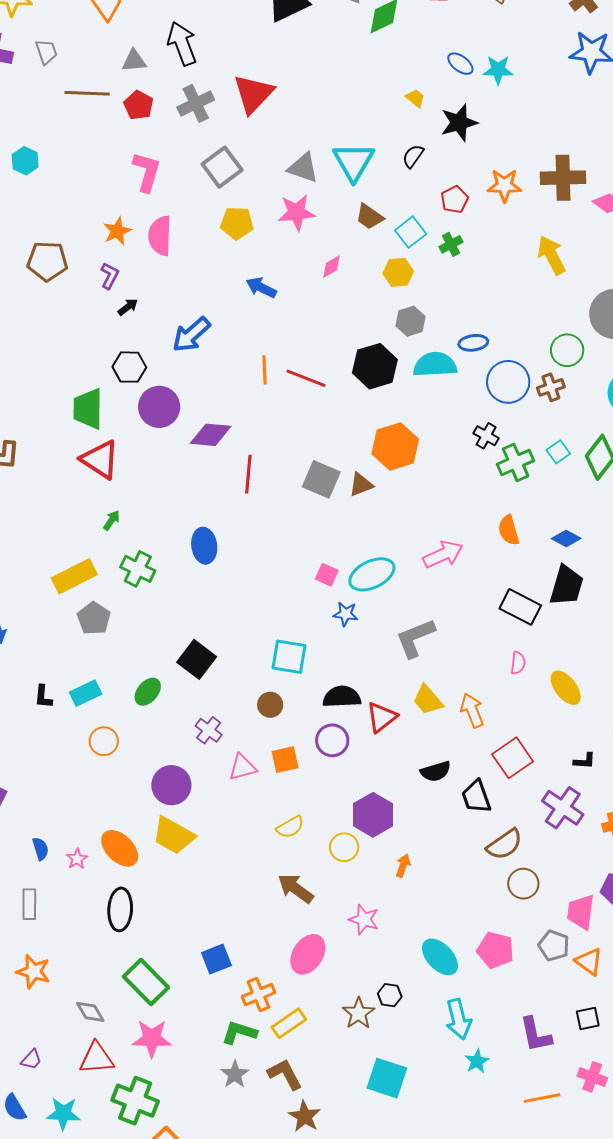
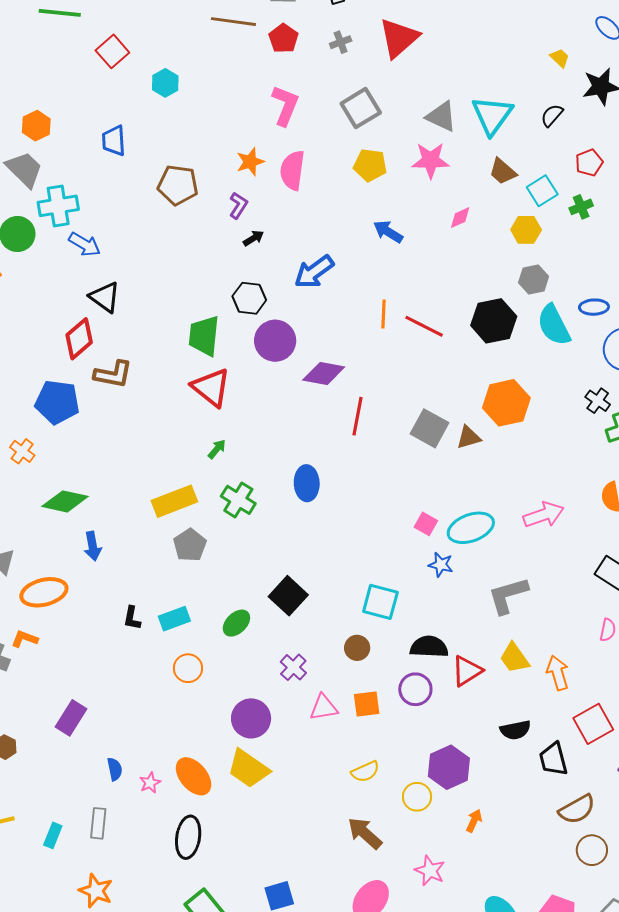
gray cross: (196, 103) -> (341, 42), size x0.6
cyan semicircle: (435, 365) -> (554, 325), turned -120

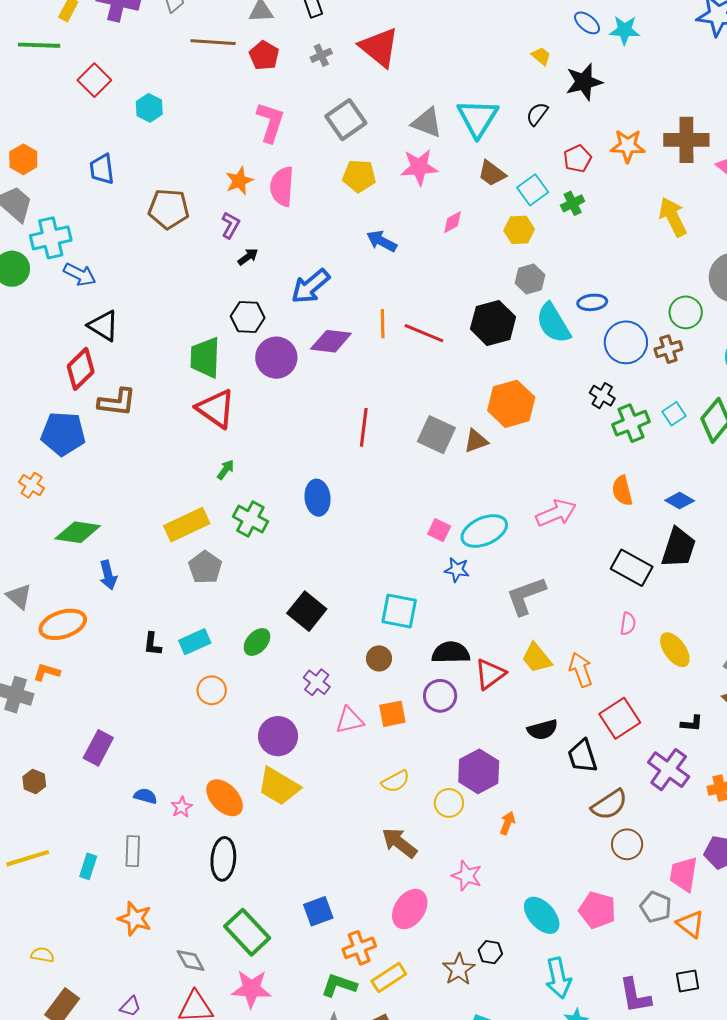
red triangle: (399, 38) -> (379, 47), turned -36
purple diamond: (324, 373) -> (331, 341), moved
blue semicircle: (115, 769) -> (145, 796), turned -60

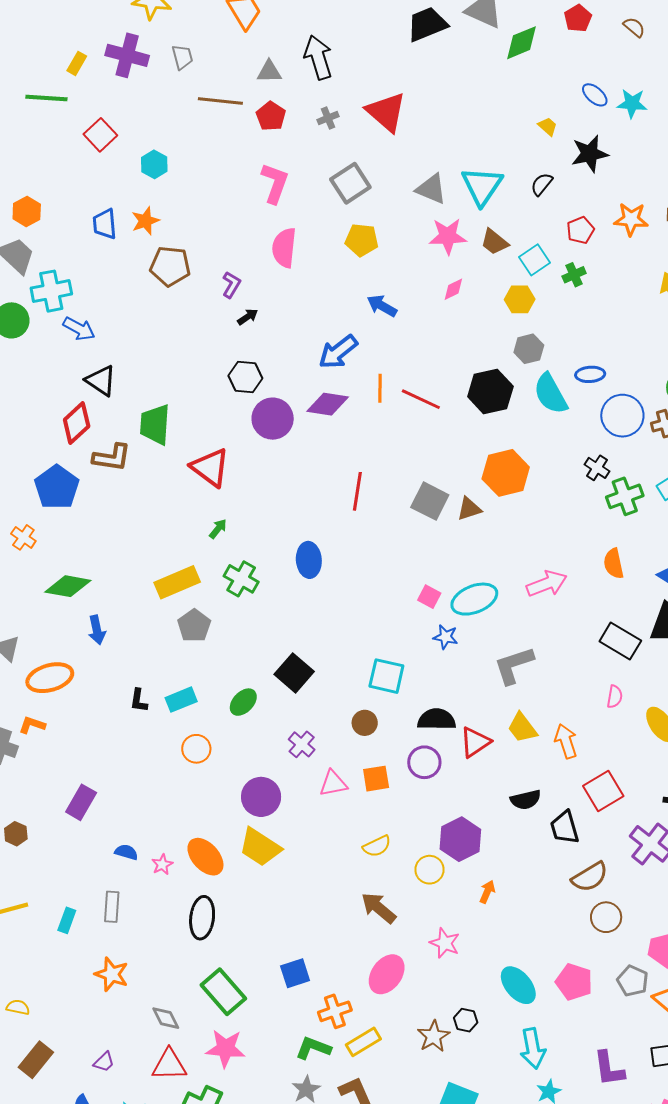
pink star: (419, 167) -> (448, 236), moved
orange star: (239, 181) -> (145, 221), moved
blue arrow: (311, 286) -> (338, 352), moved
green trapezoid: (205, 358) -> (155, 424), moved
blue pentagon: (63, 434) -> (57, 487), turned 30

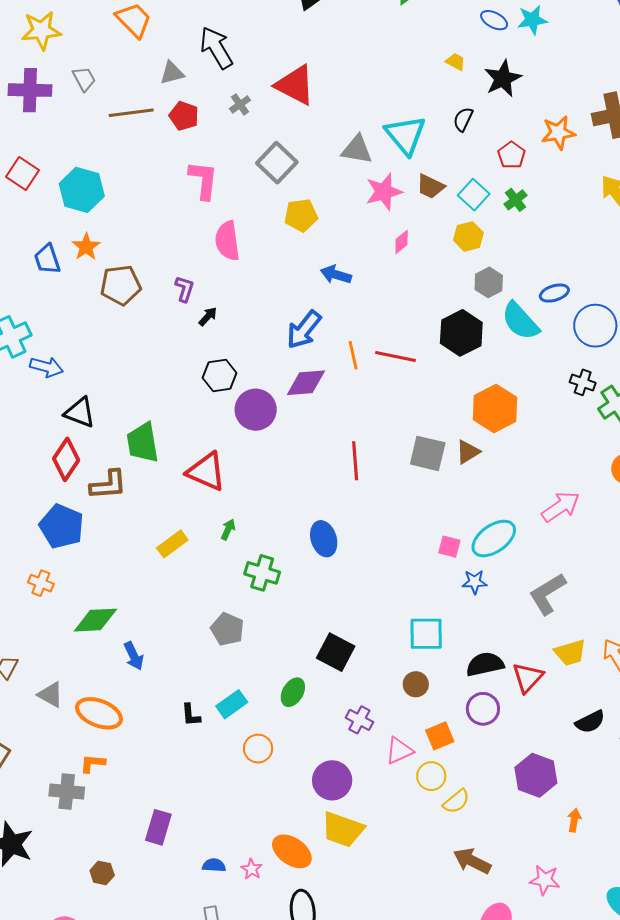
cyan hexagon: (154, 164) -> (82, 190), size x1.6
yellow rectangle: (177, 582) -> (172, 544), moved, size x0.7
orange ellipse: (50, 678) -> (99, 713), turned 51
yellow trapezoid: (522, 728) -> (570, 653), turned -56
yellow circle: (429, 870) -> (431, 776), moved

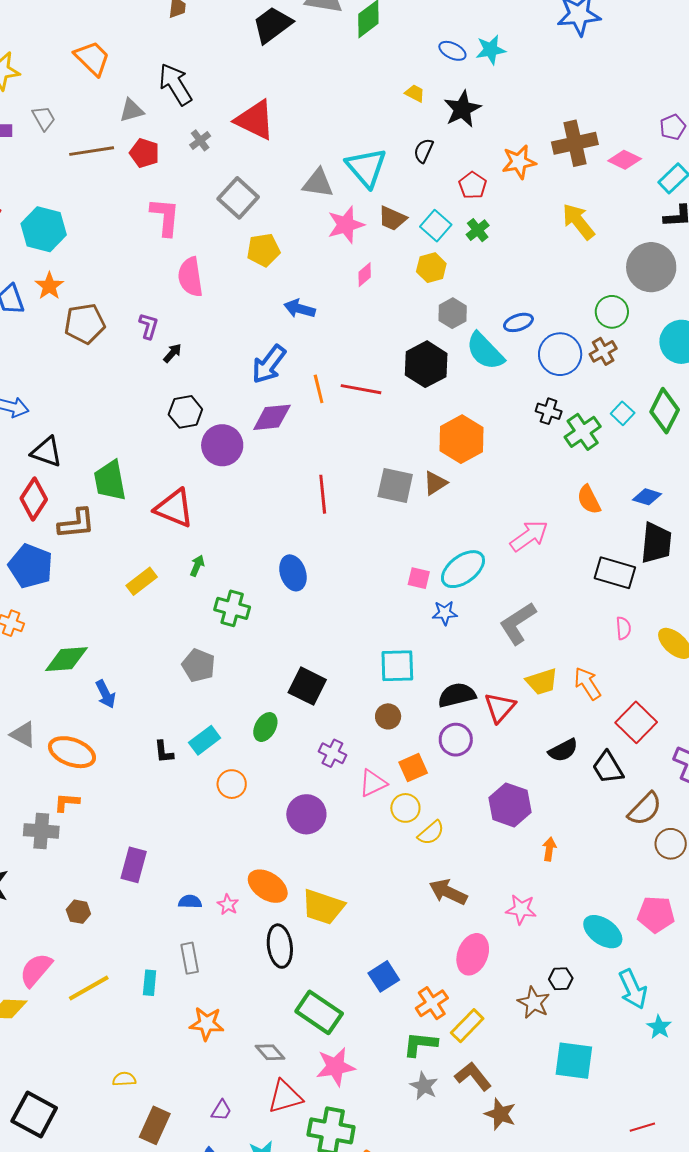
yellow trapezoid: (343, 829) -> (323, 907), moved

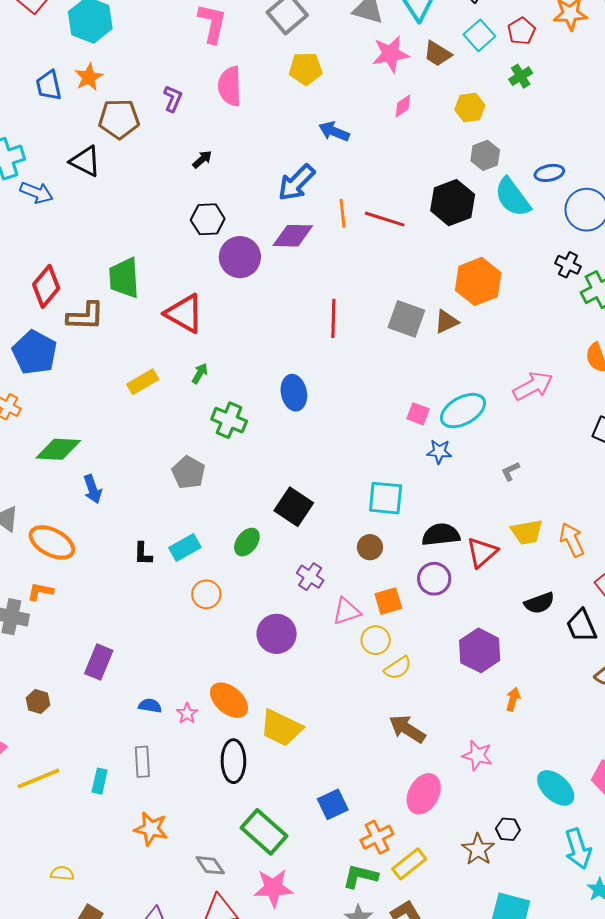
cyan square: (436, 226) -> (479, 35), moved
purple L-shape: (149, 326) -> (173, 99), moved
black triangle: (47, 452) -> (85, 161), moved
gray L-shape: (518, 623) -> (510, 471), size x0.5

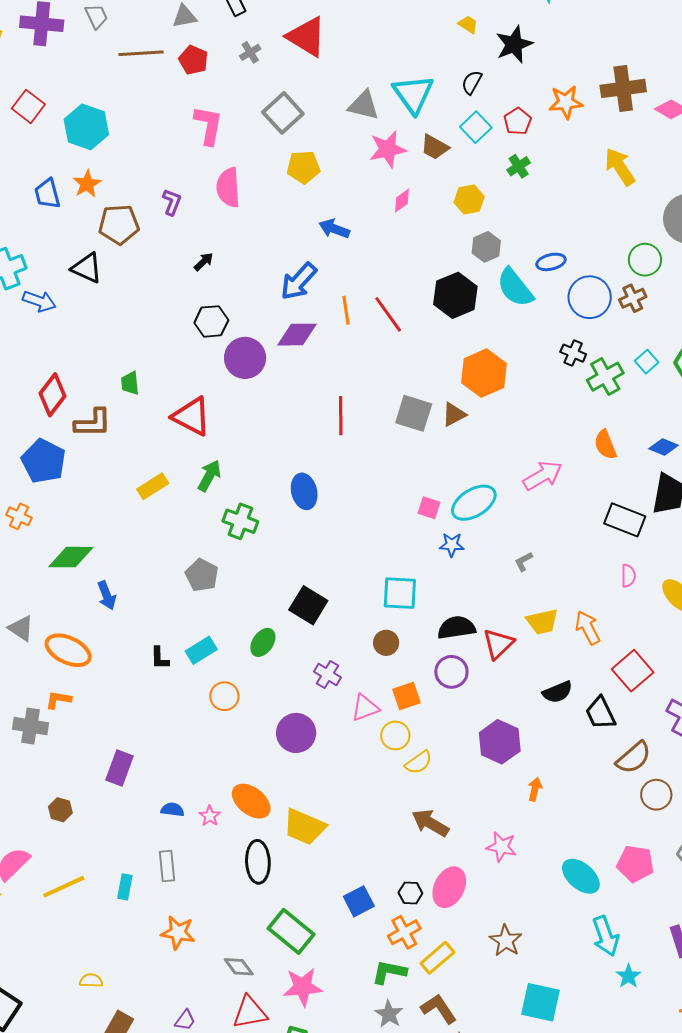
red line: (385, 219) -> (388, 314), turned 39
green trapezoid: (124, 278) -> (130, 383), size x0.6
green arrow: (200, 373) -> (209, 476), size x1.5
black hexagon: (508, 829) -> (410, 893), moved

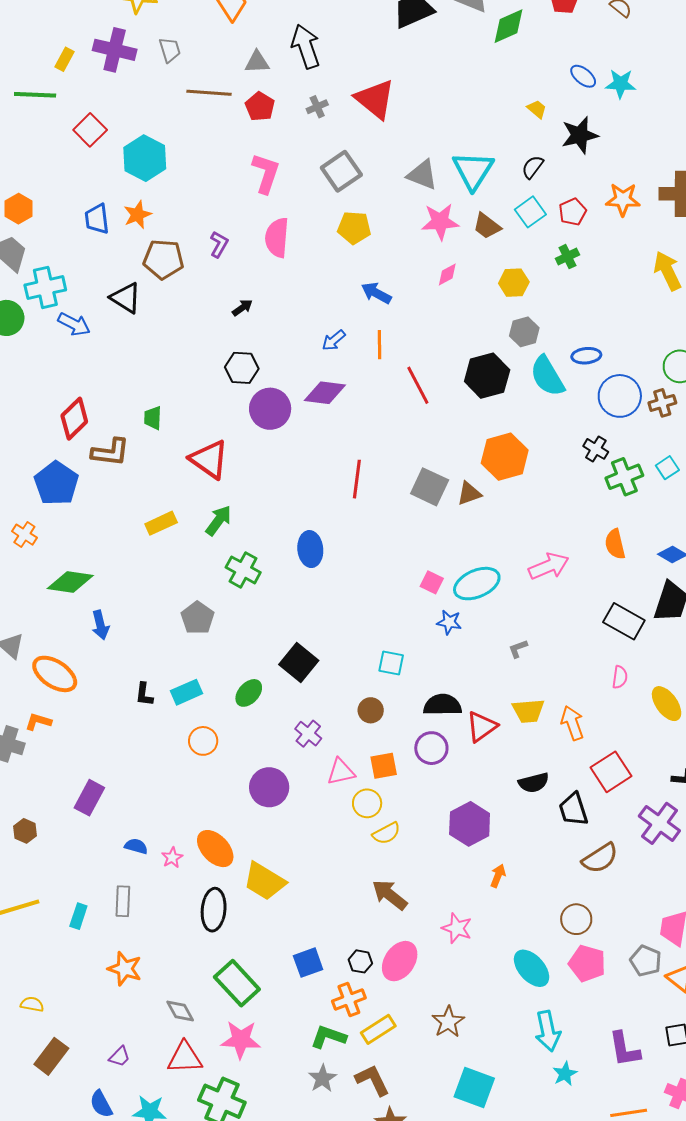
blue arrow: (299, 281) -> (334, 340), size x0.6
orange line: (346, 310) -> (379, 345), moved
cyan square: (400, 593) -> (391, 663), size x0.7
brown circle: (656, 795) -> (576, 919), moved

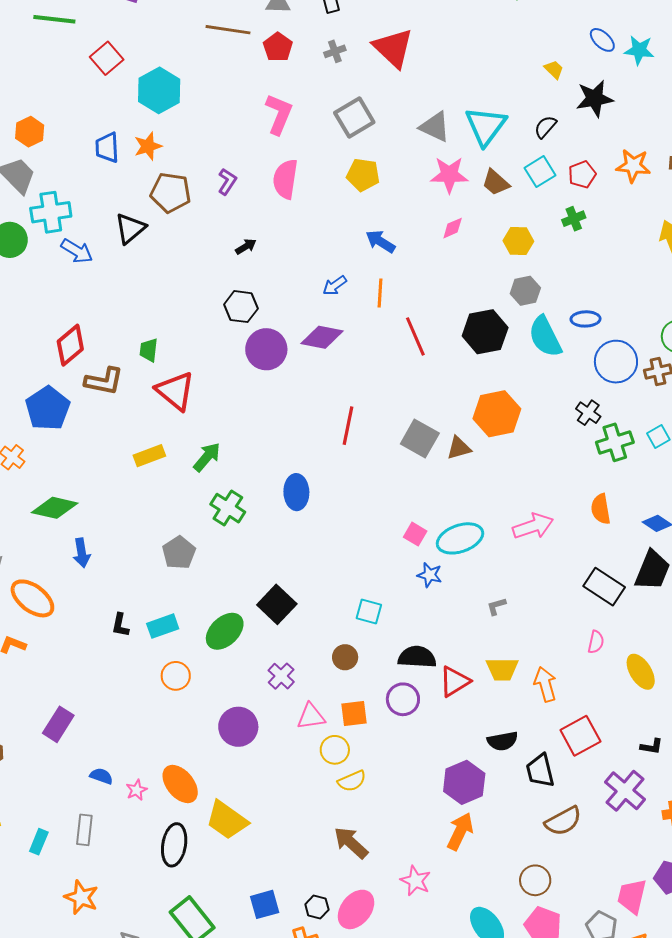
black triangle: (126, 298) -> (130, 228), turned 44
red triangle: (209, 459) -> (175, 391), moved
green ellipse: (249, 693) -> (225, 631), size x1.4
purple hexagon: (470, 824) -> (464, 782), moved
orange arrow: (498, 876) -> (460, 831), size x1.6

